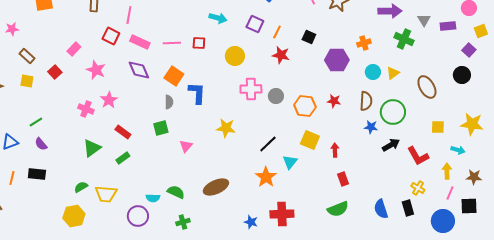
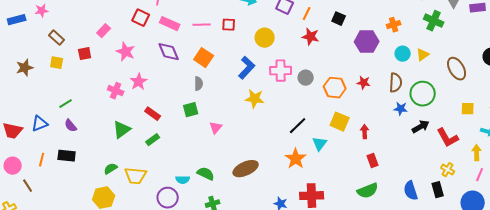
red square: (55, 72) -> (85, 54), turned 32
blue L-shape: (197, 93) -> (247, 68), moved, turned 40
yellow star: (226, 128) -> (255, 99), moved

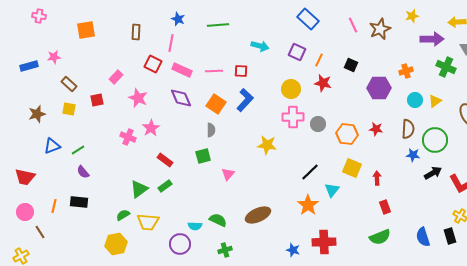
yellow circle: (265, 38) -> (291, 89), moved
blue L-shape: (247, 68) -> (245, 100), moved
blue triangle: (40, 124) -> (52, 146), moved
green triangle: (122, 130) -> (139, 189), moved

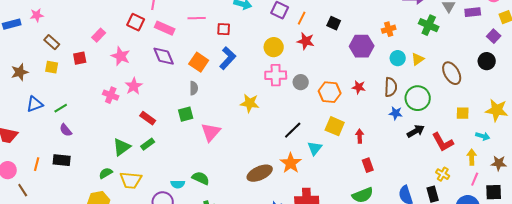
pink line: (214, 71) -> (197, 18), moved
pink triangle: (228, 174) -> (211, 132), size x1.5
brown ellipse: (258, 215) -> (260, 173), moved

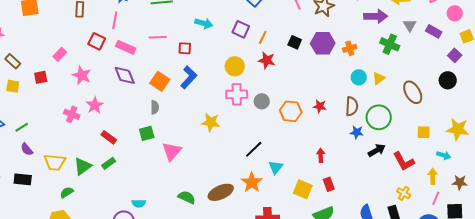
purple rectangle: (473, 12) -> (434, 31), turned 35
purple hexagon: (362, 46) -> (323, 43), moved
yellow square: (335, 126) -> (303, 189), moved
green semicircle: (201, 178) -> (187, 197), moved
yellow trapezoid: (131, 180) -> (55, 162), moved

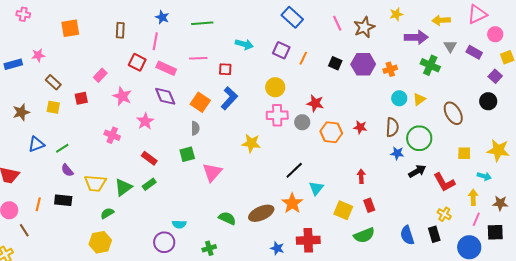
red star: (267, 60) -> (315, 103), moved
pink star: (95, 105) -> (145, 121), moved

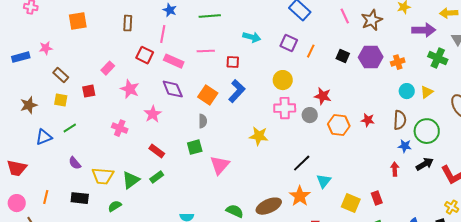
green line: (62, 148) -> (70, 128), moved
red arrow: (361, 176) -> (395, 169), moved
black rectangle: (63, 200) -> (80, 198), moved

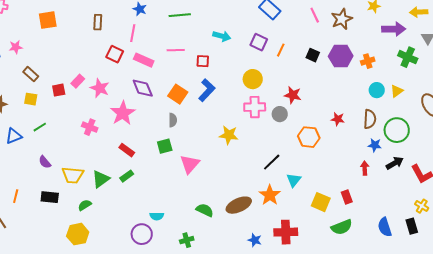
pink rectangle: (108, 68) -> (78, 81), moved
pink star: (153, 114) -> (123, 113), size x1.4
orange hexagon: (339, 125) -> (309, 137), moved

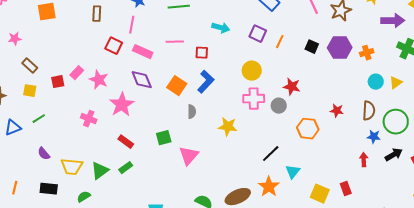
gray semicircle: (173, 120) -> (192, 112), moved

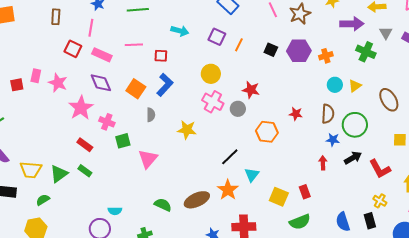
pink rectangle: (77, 73) -> (36, 76), turned -32
pink cross: (254, 99) -> (213, 102), turned 30
pink cross: (89, 119) -> (107, 122), moved
green rectangle: (126, 168) -> (85, 171), turned 72

